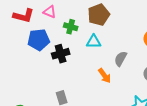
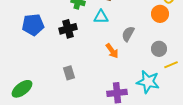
blue pentagon: (39, 40) -> (33, 25), moved

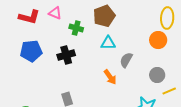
cyan triangle: (101, 17) -> (108, 43), moved

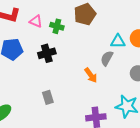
pink triangle: (55, 13) -> (36, 21), moved
cyan triangle: (108, 43) -> (118, 41), moved

